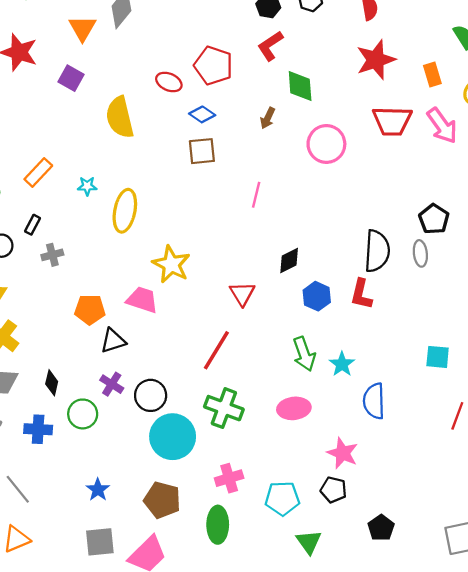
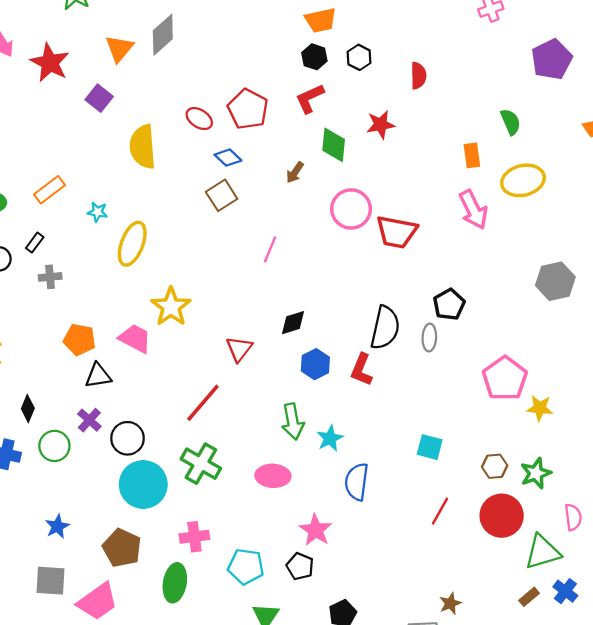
red star: (376, 60) -> (381, 125), moved, size x0.7
red trapezoid: (392, 121) -> (397, 232), moved
brown square: (202, 151) -> (222, 195), turned -36

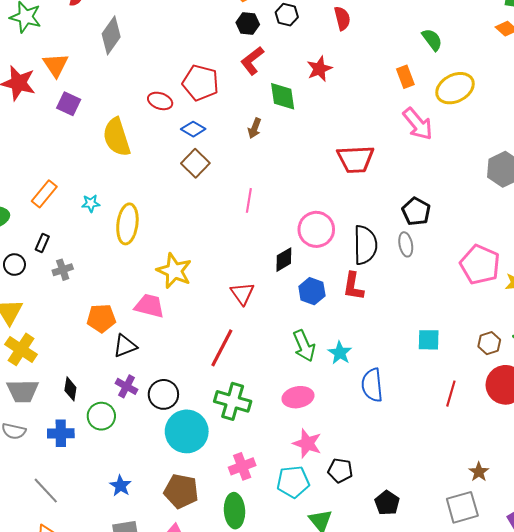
orange triangle: (119, 49) -> (56, 65), moved
pink circle: (351, 209) -> (316, 229), moved
pink star: (316, 530) -> (307, 443), moved

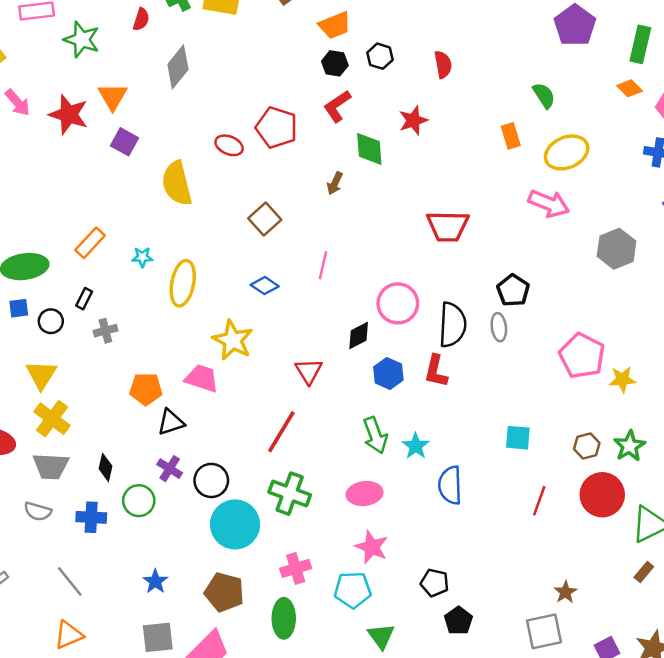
pink arrow: (418, 124) -> (549, 204), moved, turned -32
blue diamond: (193, 129) -> (265, 286), moved
black pentagon: (340, 470) -> (435, 583), moved

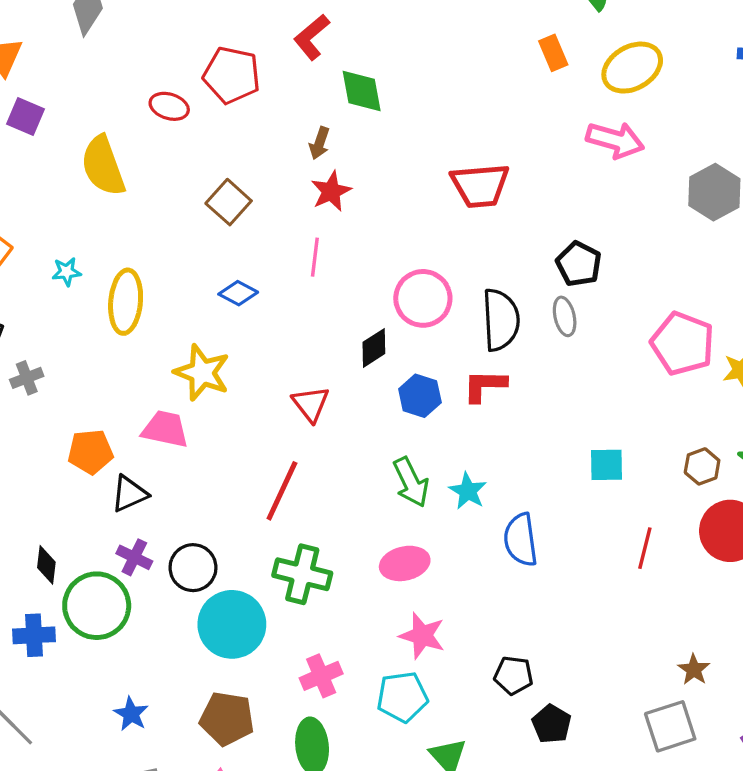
red star: (413, 120) -> (331, 191), moved
red L-shape: (436, 371) -> (485, 386), turned 84
green circle: (139, 501) -> (97, 606), size x1.5

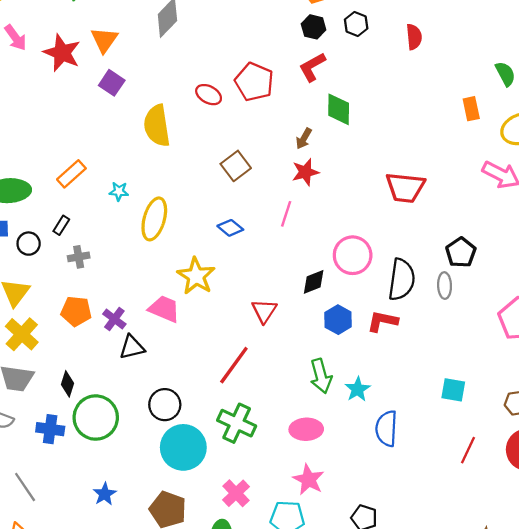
orange pentagon: (90, 452) -> (76, 311), moved
purple cross: (134, 557) -> (114, 319), moved
pink cross: (321, 676) -> (236, 493), turned -32

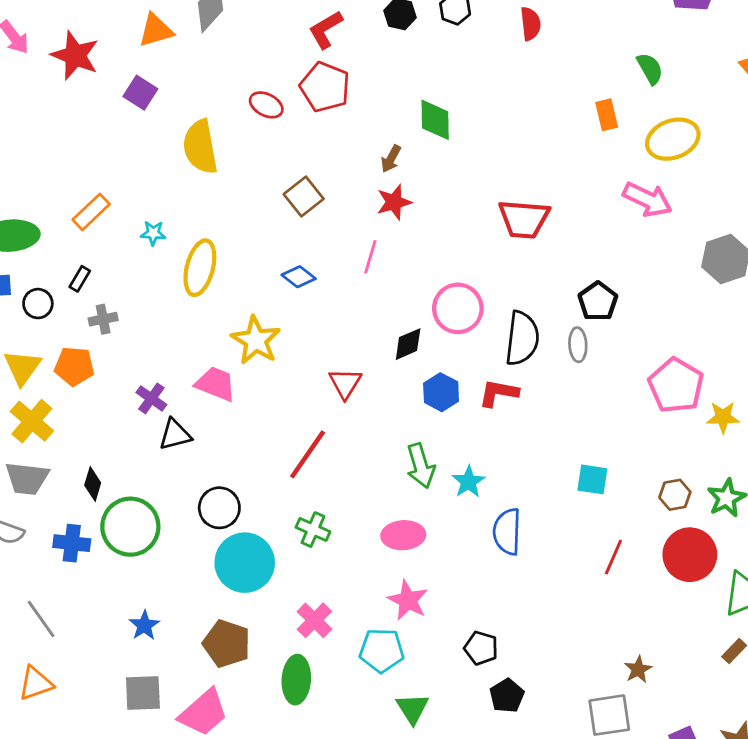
orange triangle: (104, 40) -> (156, 30), moved, turned 40
red L-shape: (312, 67) -> (326, 30), moved
orange pentagon: (76, 311) -> (74, 366), moved
green cross: (237, 423) -> (313, 530), size x0.7

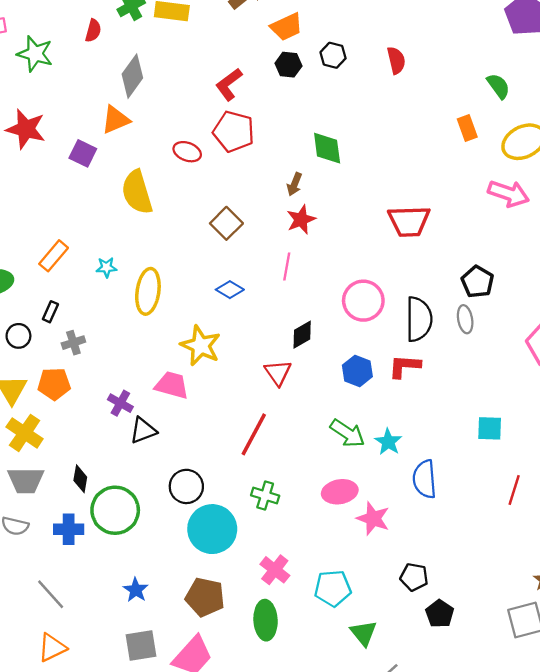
orange triangle: (156, 30) -> (116, 120), moved
black diamond: (408, 344) -> (302, 335), moved
green arrow: (421, 466) -> (347, 433), turned -33
pink star: (408, 600) -> (373, 519), moved

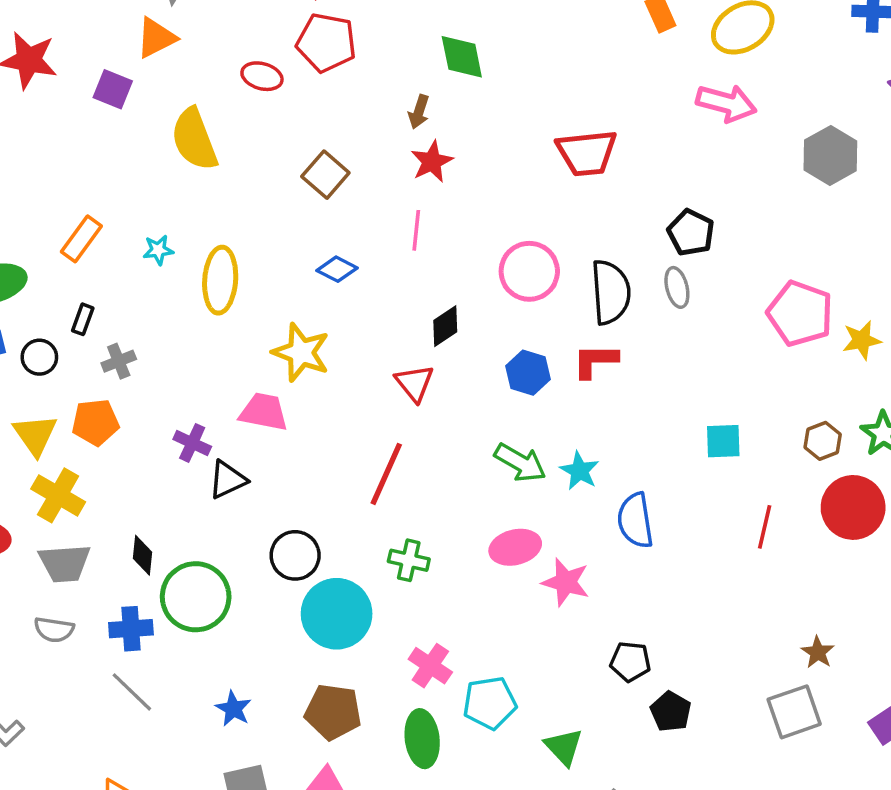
cyan pentagon: (333, 588) -> (490, 703), moved
gray line: (51, 594) -> (132, 692), moved

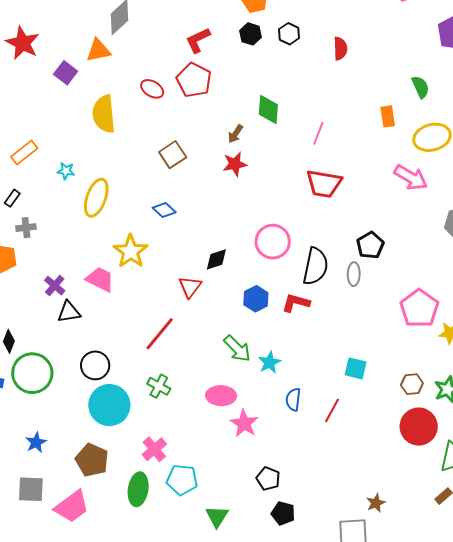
pink line: (416, 230) -> (318, 133), moved
blue semicircle: (635, 520) -> (293, 399), size x0.7
red line: (765, 527) -> (332, 410), moved
black pentagon: (671, 712) -> (283, 513), turned -30

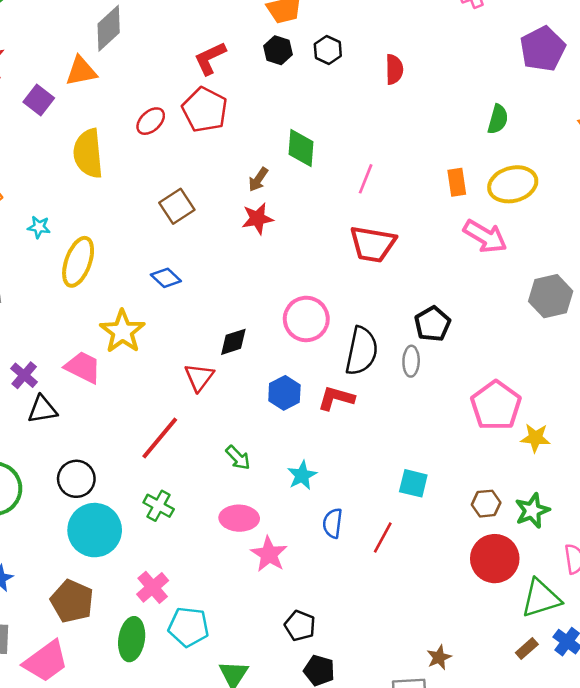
green semicircle: (420, 87) -> (498, 119), turned 40
red ellipse: (152, 89) -> (151, 121), turned -75
orange rectangle: (388, 116) -> (457, 182), moved
green arrow: (237, 349) -> (238, 458), moved, size x0.7

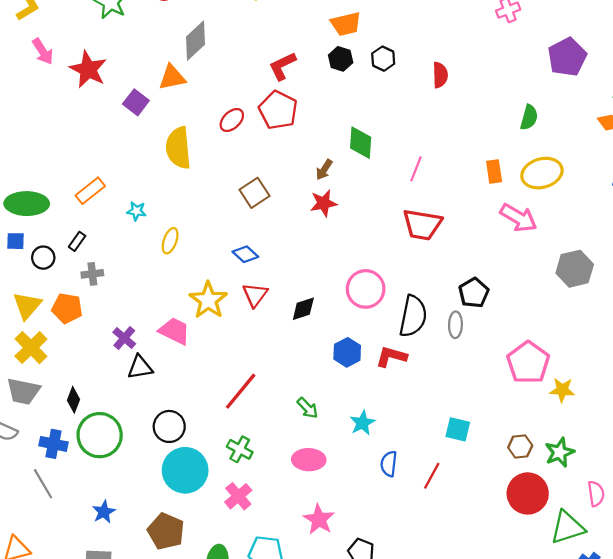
yellow ellipse: (78, 262) -> (170, 241), size x0.6
red triangle: (199, 377) -> (255, 295), moved
pink star: (269, 554) -> (319, 519), moved
pink cross: (153, 587) -> (238, 496), moved

